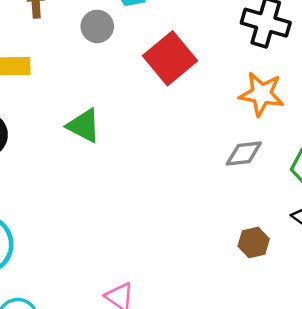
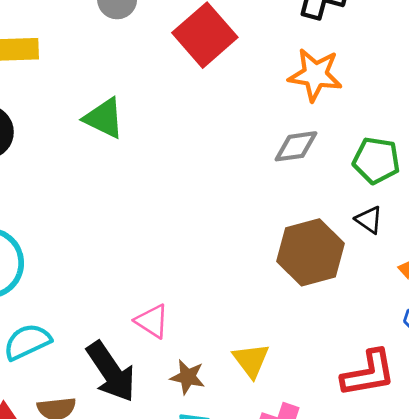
brown hexagon: (254, 242) -> (311, 252), size x1.8

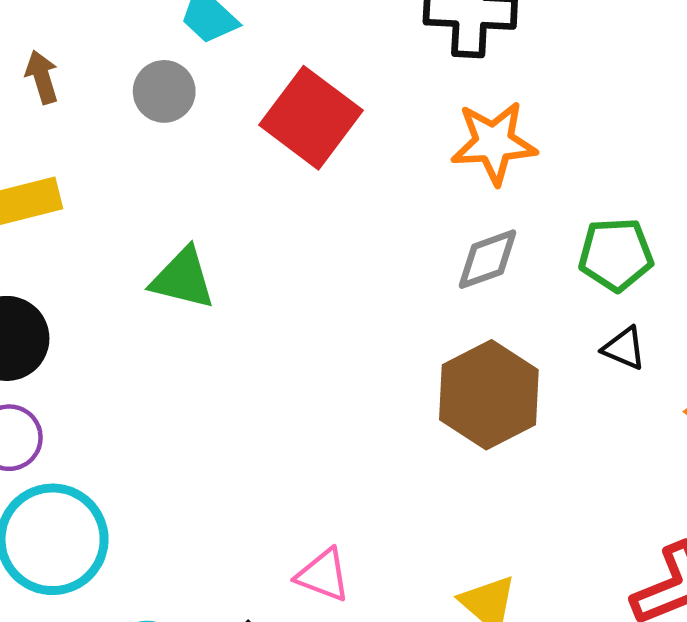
brown hexagon: (311, 252) -> (489, 395), moved

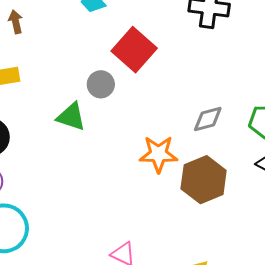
gray circle: (164, 91) -> (101, 84), moved
orange star: (494, 143) -> (158, 154), moved

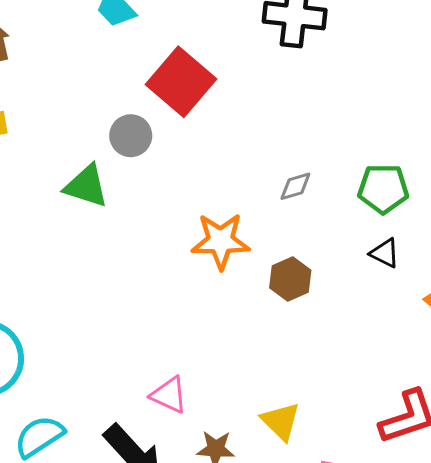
gray diamond: (208, 119) -> (295, 186), size x0.7
brown hexagon: (204, 180) -> (290, 279), size x0.6

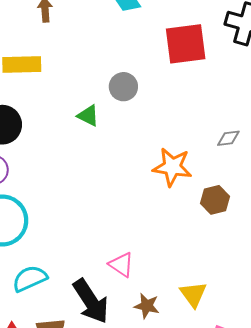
red square: (181, 82) -> (186, 44), moved, turned 33
green triangle: (86, 186) -> (88, 116), size x0.7

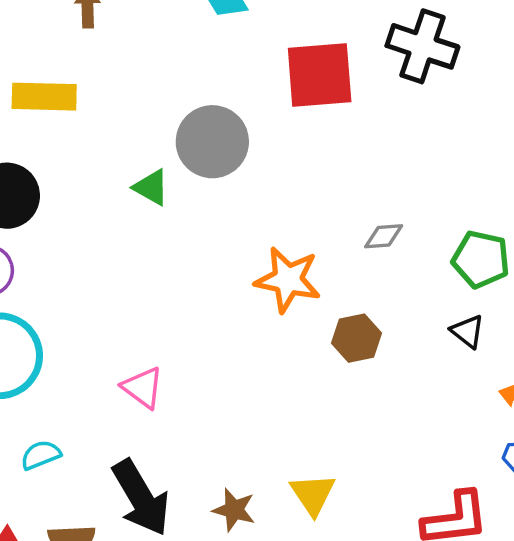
gray circle: (123, 87) -> (212, 142), size x1.5
pink triangle: (121, 265) -> (143, 388), moved
cyan semicircle: (30, 279) -> (41, 455), size x0.7

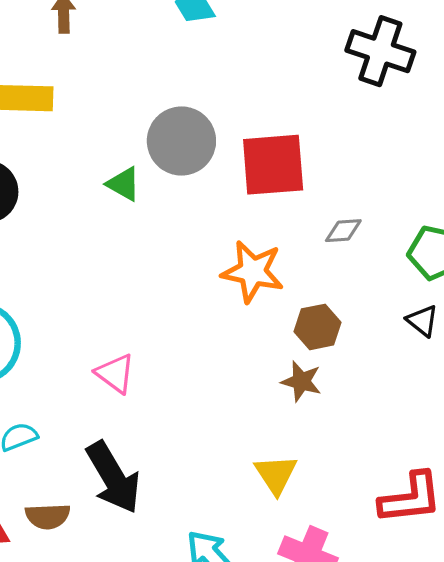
red square: (320, 75) -> (273, 165), moved
brown star: (234, 510) -> (301, 381), moved

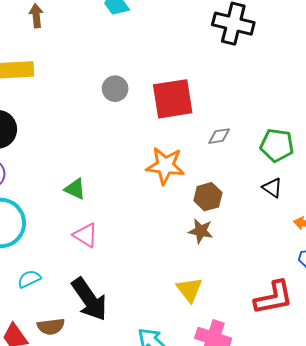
gray circle: (181, 141) -> (115, 89), size x0.6
green triangle: (124, 184) -> (75, 189), moved

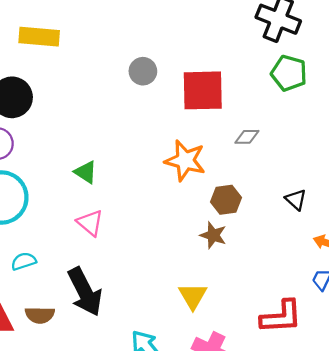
green pentagon: (277, 145) -> (289, 73), moved

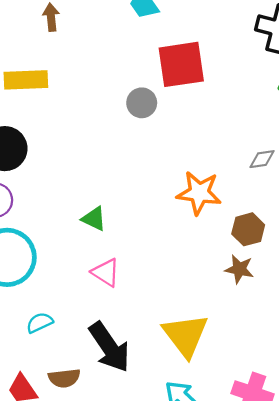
red square: (203, 90) -> (181, 64), moved
yellow triangle: (193, 296) -> (185, 335), moved, size x1.5

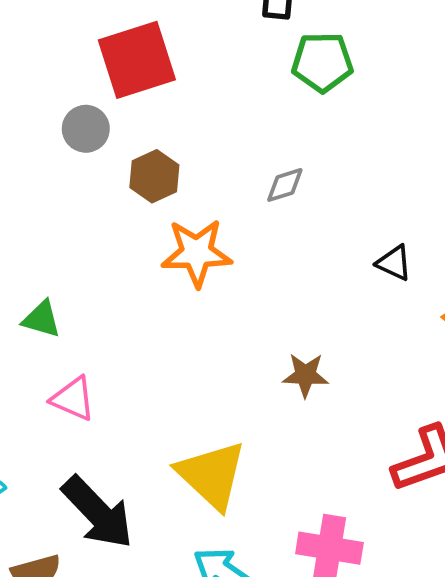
brown hexagon: (248, 229) -> (154, 176), moved
brown star: (239, 269) -> (305, 375), moved

